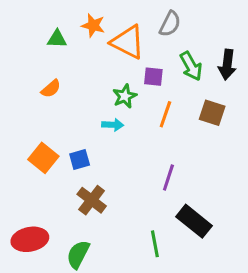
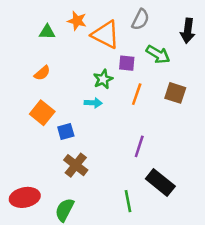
black arrow: (227, 65) -> (188, 31), moved
green arrow: (191, 66) -> (158, 54), turned -30
orange square: (43, 158) -> (42, 113), moved

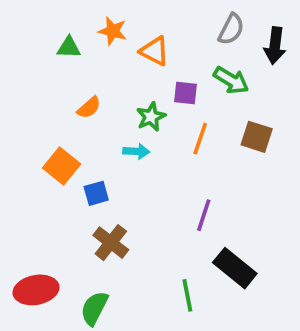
gray semicircle: (140, 20) -> (231, 29), moved
orange triangle: (106, 34) -> (155, 51), size x0.7
orange semicircle: (42, 73) -> (89, 108), moved

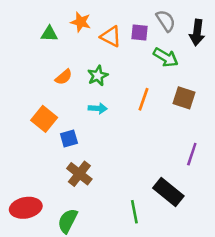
gray semicircle: (231, 29) -> (166, 21), turned -60
purple square: (186, 93) -> (140, 32), moved
green star: (151, 117) -> (98, 76), moved
purple line: (204, 215) -> (192, 154), moved

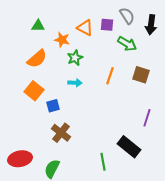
orange star: (81, 22) -> (62, 40), moved
orange semicircle: (64, 77) -> (37, 59), moved, size x1.5

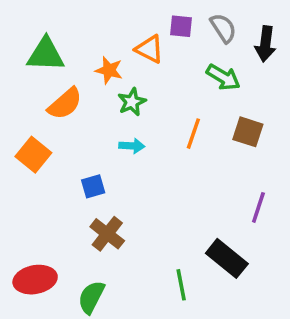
purple square: (107, 25) -> (181, 26), moved
green triangle: (38, 26) -> (46, 54), moved, size x1.6
orange square: (34, 91) -> (33, 155), moved

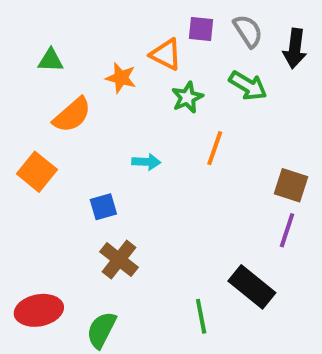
green triangle: (46, 54) -> (51, 60), size x0.6
green star: (132, 102) -> (187, 97), moved
brown square: (248, 132) -> (291, 185), moved

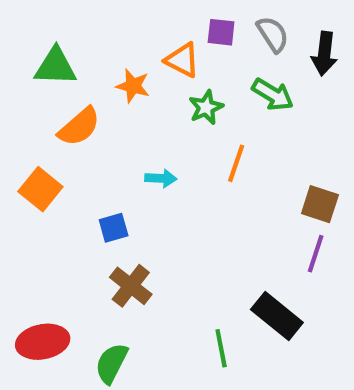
green triangle: (51, 60) -> (56, 67), size x1.5

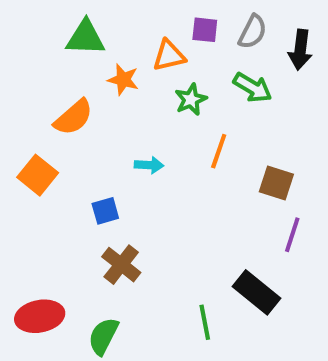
gray semicircle: (273, 34) -> (253, 32), turned 60
orange triangle: (182, 60) -> (169, 56), turned -40
green triangle: (56, 67) -> (85, 38), moved
brown square: (320, 204) -> (276, 183), moved

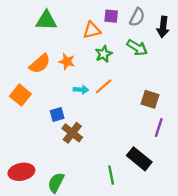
orange star: (123, 80) -> (67, 62), moved
orange line: (219, 151) -> (104, 86), moved, turned 30
brown cross: (121, 265) -> (72, 133), moved

